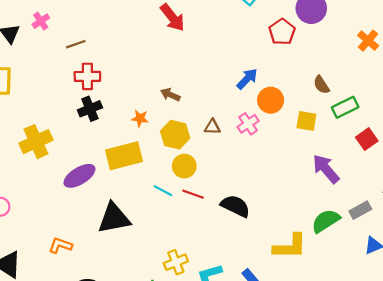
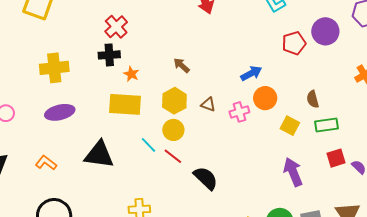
red cross: (87, 76) -> (116, 27), turned 30
orange star: (140, 118) -> (131, 74), moved
purple ellipse: (79, 176) -> (60, 112), moved

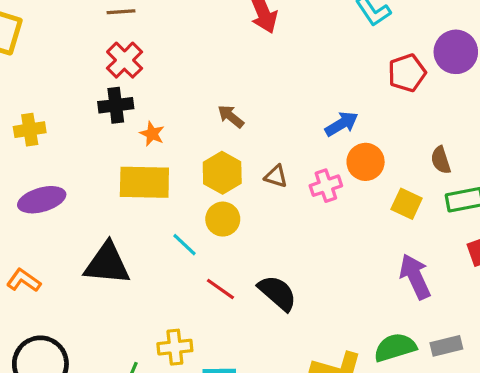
yellow cross: (54, 68) -> (30, 130), size x0.7
red line: (173, 156) -> (220, 289), moved

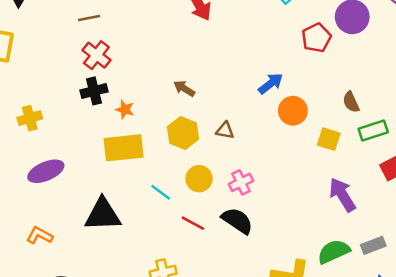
pink cross: (326, 186) -> (241, 182), moved
yellow circle: (223, 219) -> (199, 179), moved

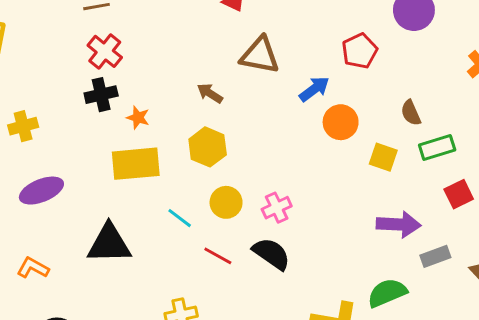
red pentagon: (316, 38) -> (360, 51), moved
brown triangle: (225, 130) -> (260, 55), moved, size x1.8
purple arrow: (342, 195) -> (399, 224), turned 124
gray rectangle: (373, 245) -> (435, 256), moved

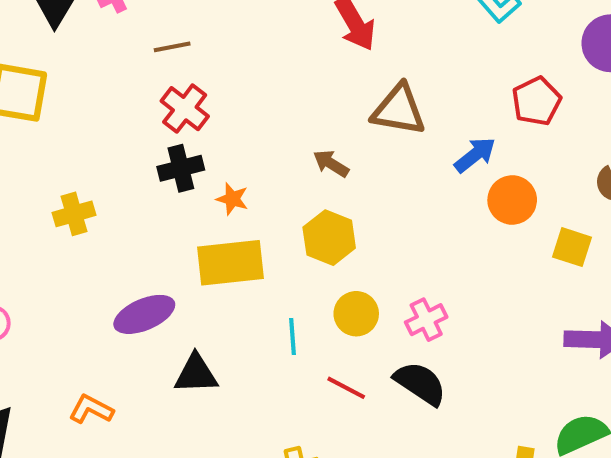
purple ellipse: (41, 191) -> (144, 314), moved
cyan line: (180, 218) -> (293, 337), turned 50
black triangle: (109, 244) -> (196, 374), size x0.7

